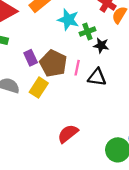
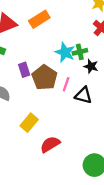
cyan star: (68, 20) -> (65, 52), moved
yellow rectangle: (39, 88) -> (29, 123), moved

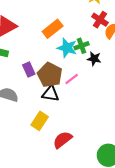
orange rectangle: (39, 19) -> (53, 29), moved
pink line: (66, 84) -> (72, 79), turned 40
black triangle: (83, 95) -> (50, 94), moved

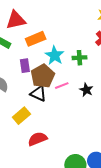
orange rectangle: (53, 29) -> (36, 39), moved
cyan star: (67, 48) -> (55, 55), moved
black star: (94, 59) -> (86, 90), moved

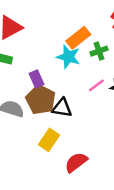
orange rectangle: (36, 39) -> (78, 38), moved
brown pentagon: (43, 76) -> (41, 100), moved
pink line: (62, 86) -> (96, 85), moved

